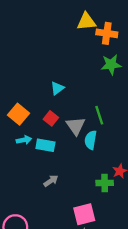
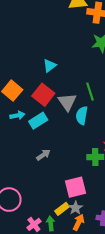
red square: (51, 118) -> (43, 95), size x1.5
cyan rectangle: (45, 145) -> (38, 121), turned -42

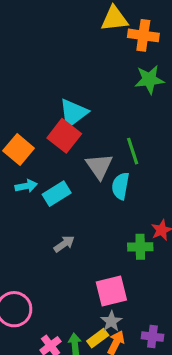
cyan triangle: (50, 66) -> (73, 113), size x1.5
red square: (43, 95) -> (64, 136), moved
yellow rectangle: (62, 209) -> (98, 338), moved

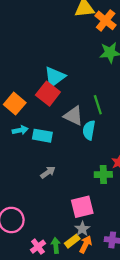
orange cross: (143, 35) -> (106, 20), turned 30
gray triangle: (99, 166) -> (73, 116), turned -30
cyan rectangle: (57, 194) -> (42, 136), turned 42

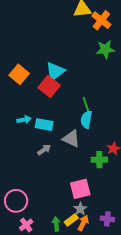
orange square: (15, 104) -> (19, 74), moved
green line: (98, 105) -> (86, 106), moved
gray triangle: (73, 116) -> (71, 139), moved
gray arrow: (48, 172) -> (44, 150), moved
pink cross: (38, 247) -> (26, 225), moved

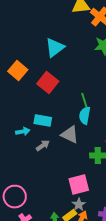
cyan triangle: (55, 71) -> (55, 48), moved
cyan arrow: (24, 120) -> (23, 132), moved

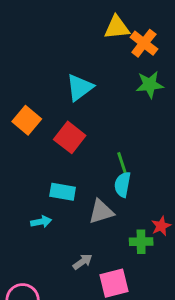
cyan arrow: (23, 132) -> (41, 222), moved
gray triangle: (70, 135) -> (101, 212), turned -42
gray arrow: (43, 146) -> (83, 262), moved

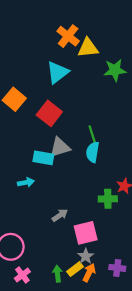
yellow triangle: (117, 27) -> (88, 48), moved
orange cross: (144, 43) -> (68, 36), moved
gray triangle: (101, 212) -> (60, 147), moved

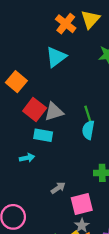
yellow triangle: (88, 48) -> (90, 19), moved, turned -42
red square: (49, 113) -> (35, 110), moved
gray triangle: (60, 147) -> (54, 112), moved

